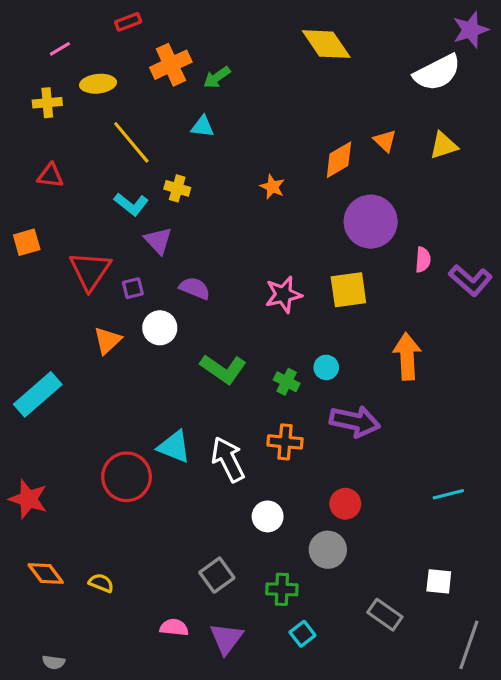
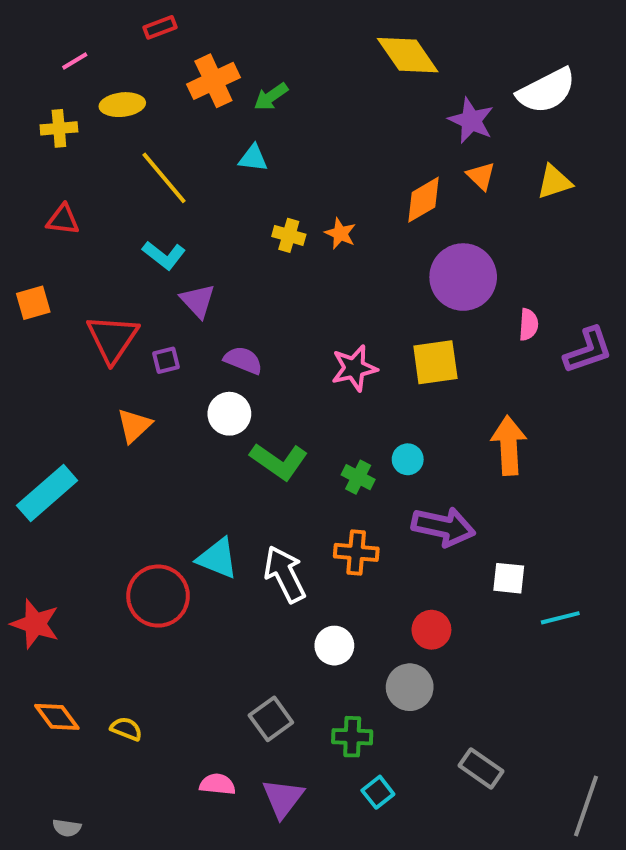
purple star: (470, 30) -> (471, 120), moved, turned -30
yellow cross: (177, 188) -> (289, 235), moved
purple L-shape: (470, 280) -> (588, 350), turned -60
white circle: (160, 328) -> (229, 414), moved
white square: (439, 581) -> (509, 578), moved

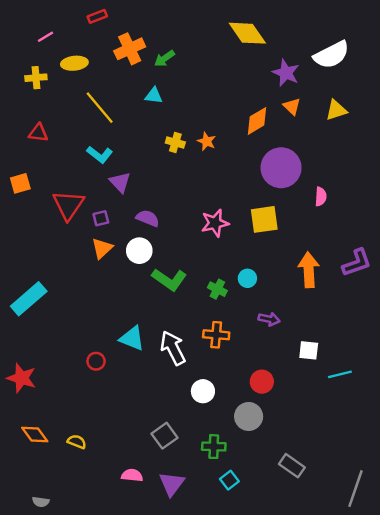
purple L-shape: (588, 350) -> (357, 263), moved
orange triangle: (134, 426) -> (102, 248), moved
purple arrow: (443, 527) -> (269, 319), size x0.6
red circle: (158, 596) -> (96, 361), size x0.5

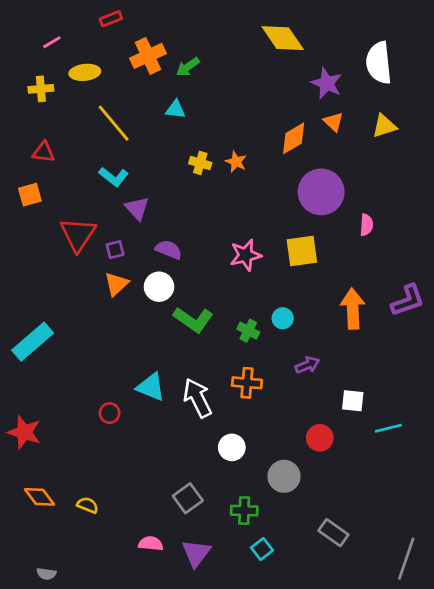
white semicircle: (332, 55) -> (379, 63), turned 111
orange square: (20, 183) -> (30, 195), moved
purple arrow: (269, 319) -> (307, 365), turned -35
red circle: (262, 382) -> (320, 438), moved

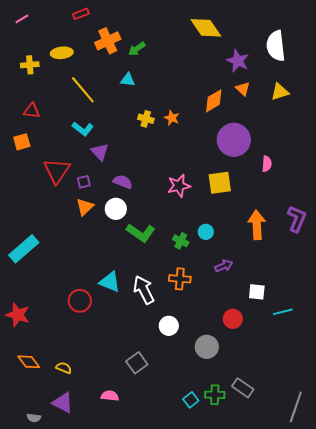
pink line: (52, 42) -> (22, 19), moved
purple L-shape: (408, 300) -> (297, 219), turned -48
red circle: (110, 413) -> (80, 301), size x1.5
green cross: (244, 511) -> (215, 395), moved
purple triangle: (196, 553) -> (63, 403), moved, turned -40

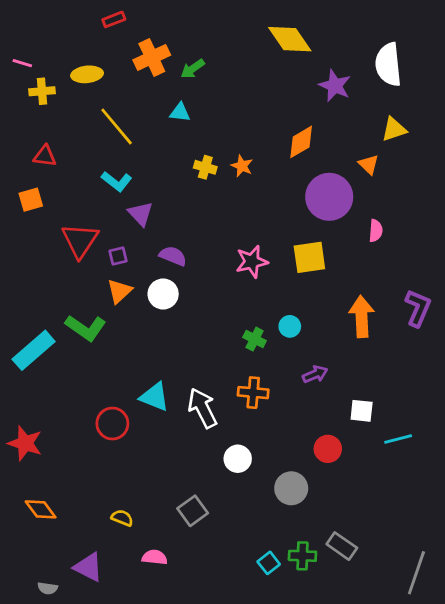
pink line: (22, 19) -> (22, 63), moved, turned 48
orange triangle: (243, 89) -> (369, 164), moved
green L-shape: (141, 233) -> (86, 328), moved
yellow semicircle: (64, 368) -> (122, 518), moved

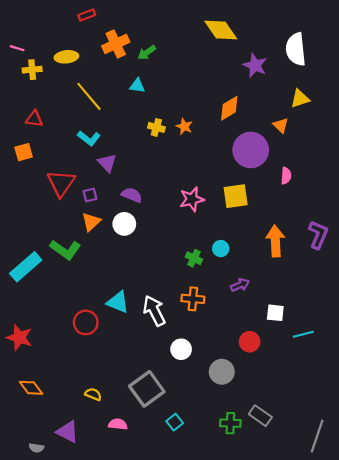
gray square: (193, 511) -> (147, 389), size x1.5
cyan square: (269, 563) -> (175, 422), moved

